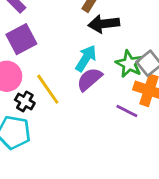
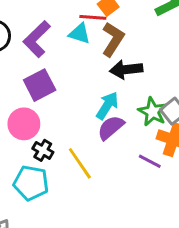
yellow line: (48, 89) -> (80, 163), moved

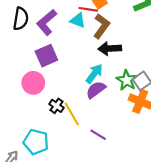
black cross: (43, 150) -> (56, 106), moved
purple line: (150, 161) -> (98, 135), moved
cyan pentagon: (31, 183) -> (36, 142), moved

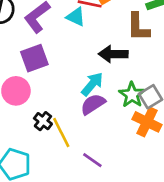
brown L-shape: (102, 26) -> (138, 27), moved, turned 140

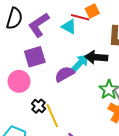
cyan arrow: (92, 84) -> (80, 63), moved
purple semicircle: (93, 104) -> (64, 74), moved

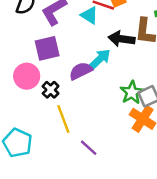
black arrow: (96, 57) -> (122, 39), moved
black cross: (39, 106) -> (51, 90), moved

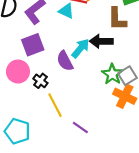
black arrow: (122, 39) -> (101, 41), moved
purple semicircle: (81, 71) -> (65, 61), turned -84

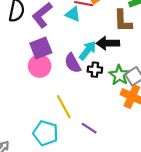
pink circle: (18, 72) -> (40, 66), moved
black cross: (40, 81) -> (95, 70), moved, turned -32
cyan pentagon: (17, 131) -> (46, 133), moved

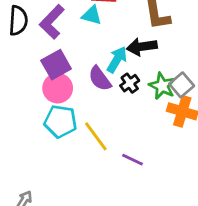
black cross: (95, 70) -> (130, 83), turned -32
cyan pentagon: (46, 133) -> (60, 121), moved

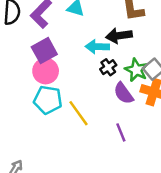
cyan arrow: (117, 60) -> (97, 47), turned -120
purple semicircle: (100, 79) -> (123, 93), moved
purple line: (132, 160) -> (121, 132), moved, turned 42

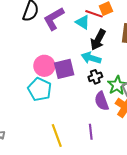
black arrow: (119, 36) -> (98, 40), moved, turned -70
purple square: (44, 51) -> (64, 69), moved
yellow line: (79, 113) -> (57, 136), moved

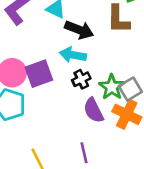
black arrow: (98, 40) -> (79, 30), turned -90

